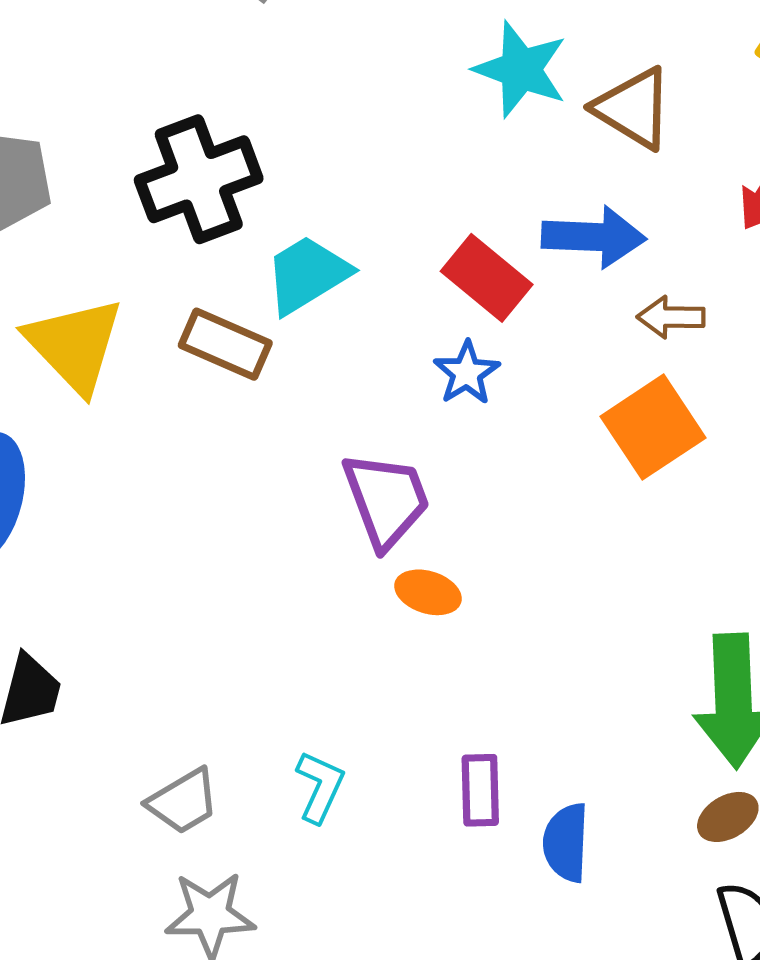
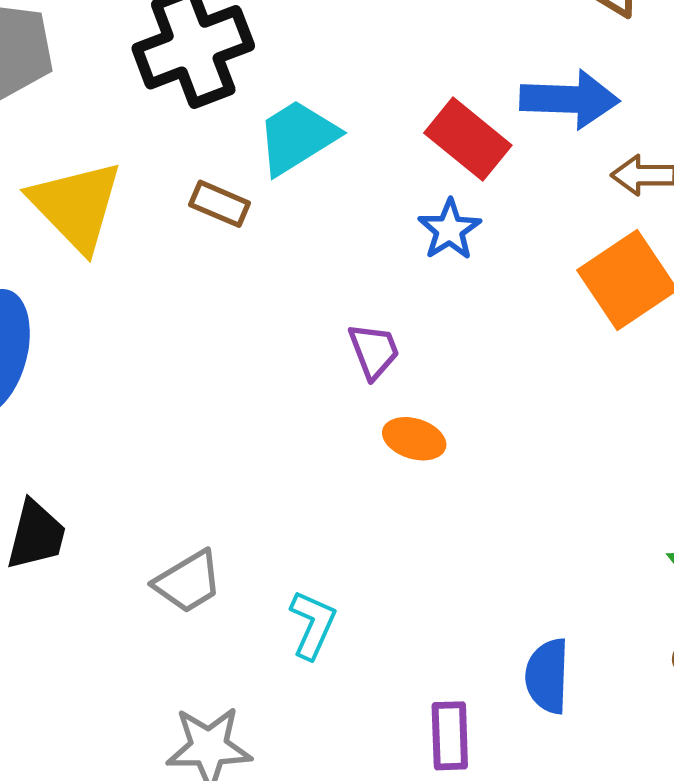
brown rectangle: (225, 344) -> (220, 204), size x0.7
purple trapezoid: (386, 500) -> (374, 351), size x0.6
purple rectangle: (480, 790) -> (450, 736), moved
gray trapezoid: (183, 801) -> (188, 582), moved

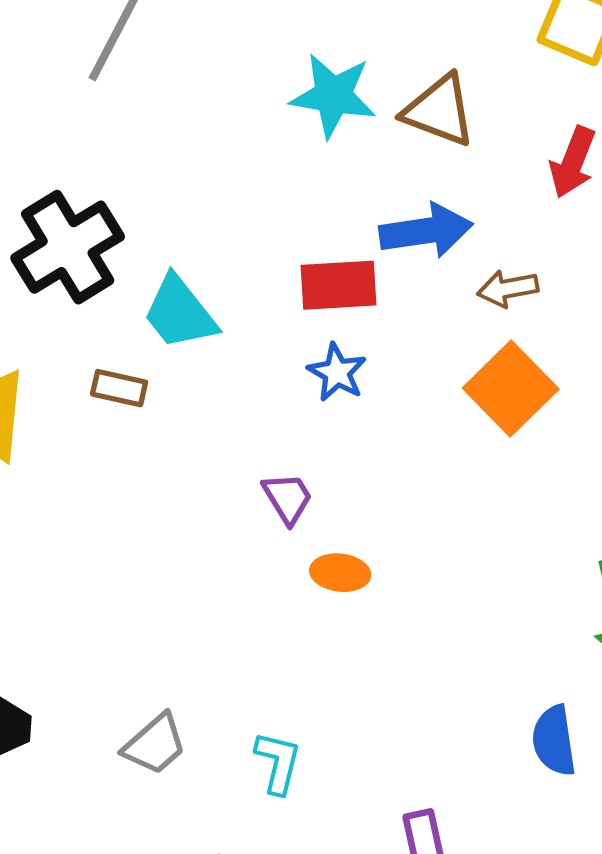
cyan trapezoid: (297, 137) -> (180, 313), turned -86
red rectangle: (468, 139) -> (339, 285), turned -32
blue semicircle: (547, 676) -> (554, 741), moved

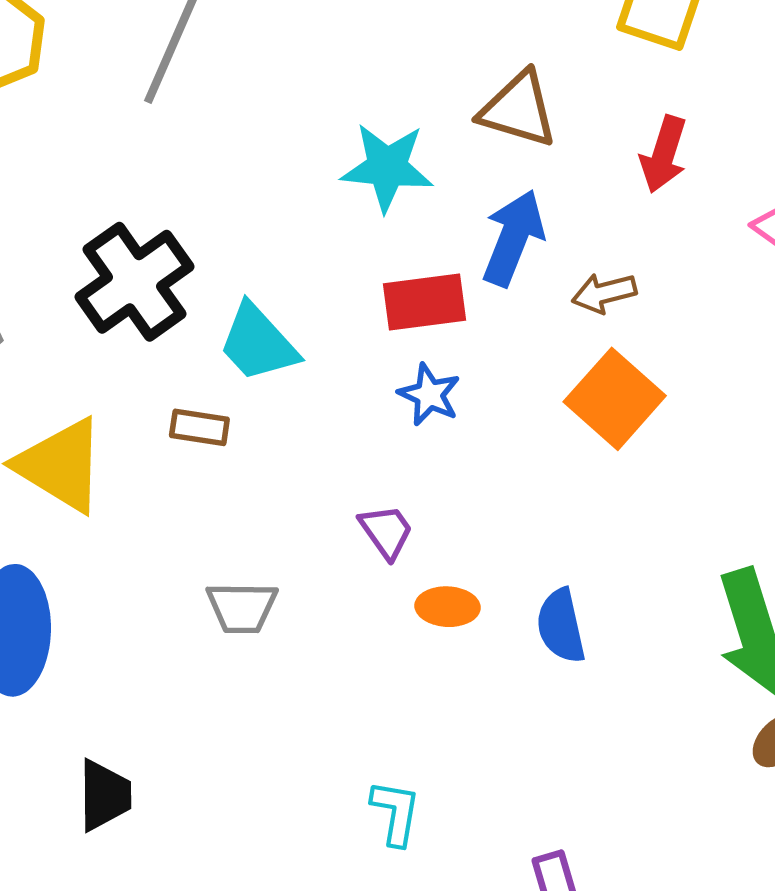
cyan star: (333, 96) -> (387, 167), moved
blue arrow: (426, 231) -> (513, 238), turned -56
blue semicircle: (554, 741) -> (561, 626), moved
gray trapezoid: (155, 744) -> (242, 607), moved, turned 46

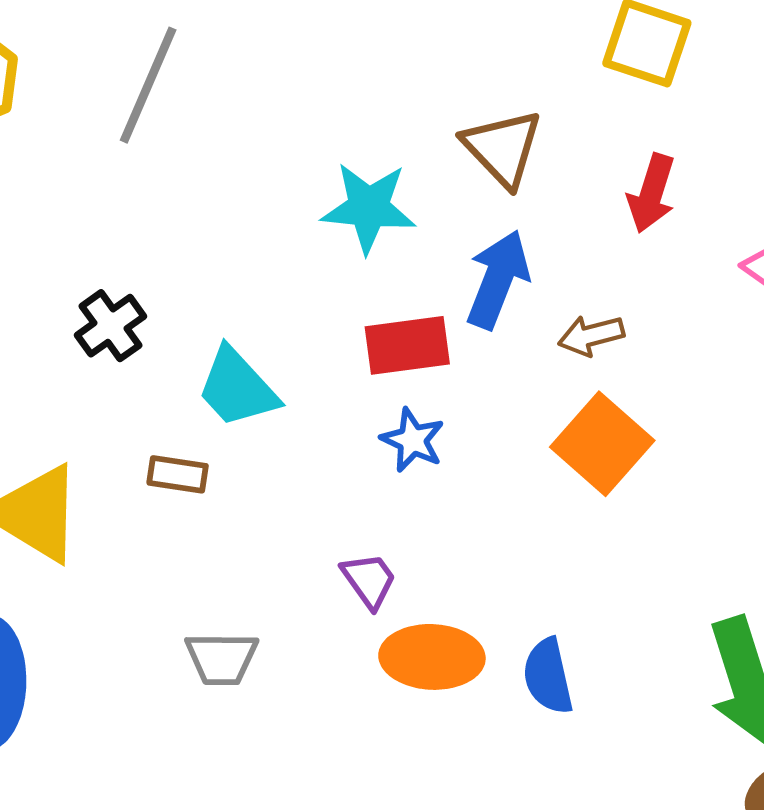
brown triangle: (518, 109) -> (503, 148), turned 30
black cross: (134, 282) -> (111, 326), size x0.6
orange ellipse: (448, 607) -> (432, 657), size x1.6

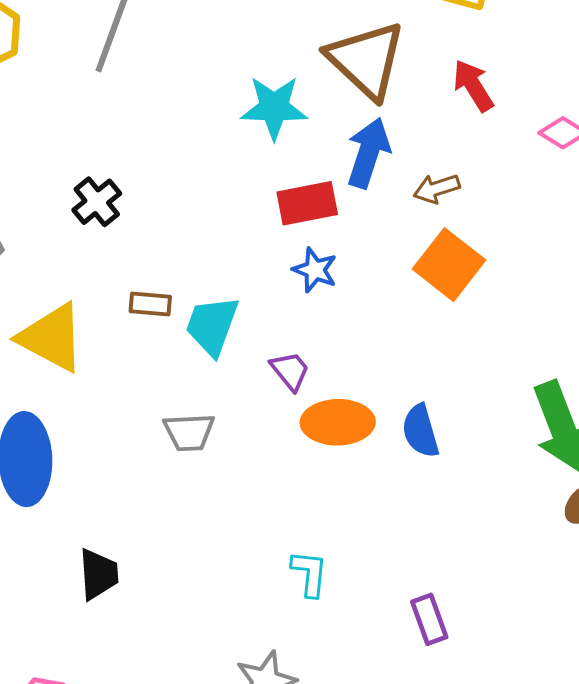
brown triangle: (503, 148) -> (366, 60), size x1.4
red arrow: (652, 193) -> (473, 86), turned 134
cyan trapezoid: (237, 388) -> (212, 326), moved, turned 66

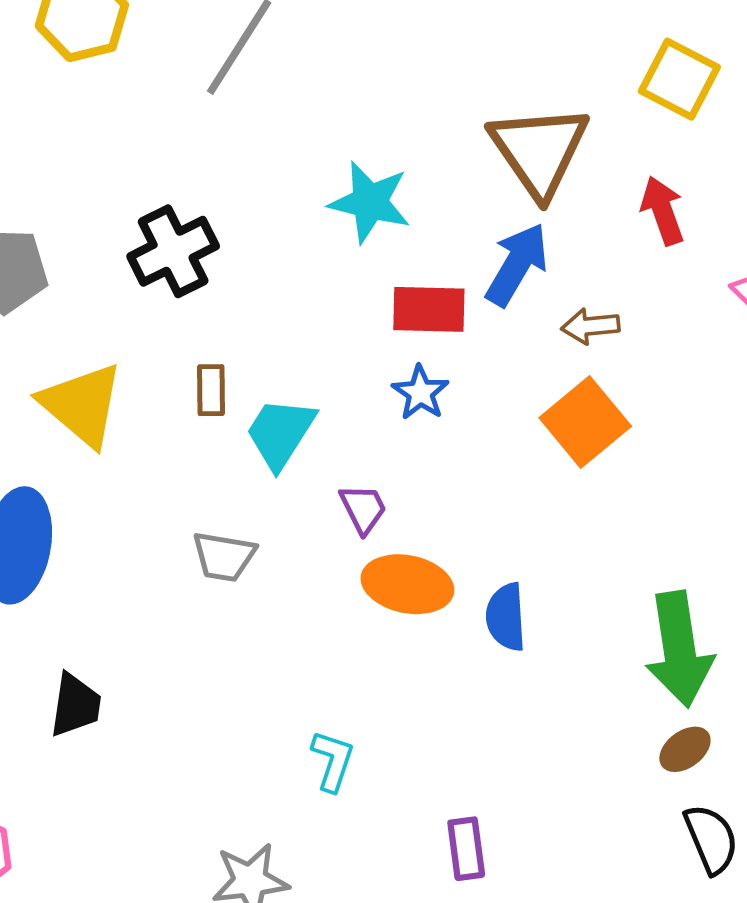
cyan star: (274, 108) -> (370, 202), moved
black cross: (97, 202) -> (173, 251), size x1.4
brown rectangle: (150, 304) -> (211, 390), turned 72

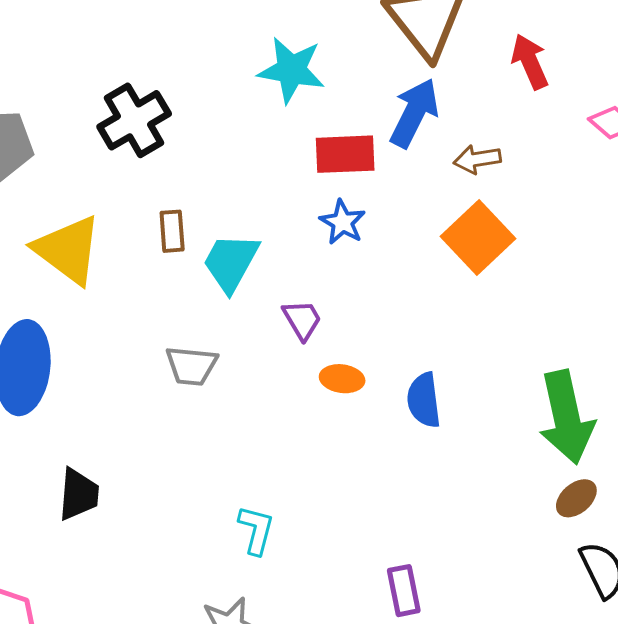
orange ellipse: (407, 584) -> (342, 379), size x0.6
cyan L-shape: (333, 761) -> (256, 530), moved

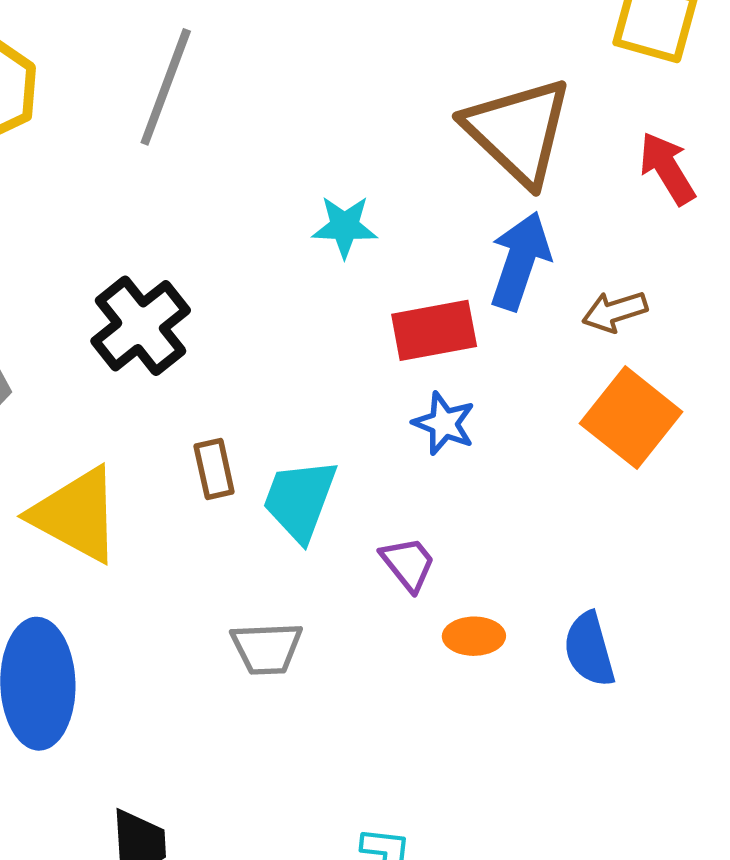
cyan star: (291, 70) -> (345, 227), size x0.7

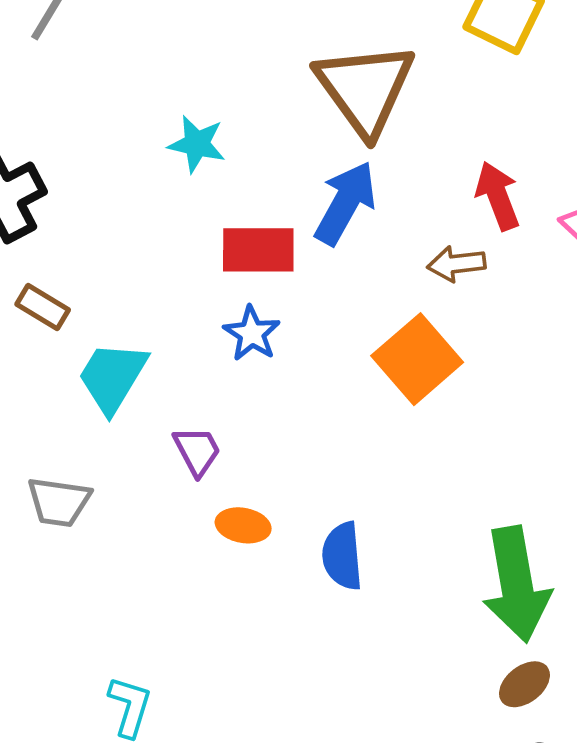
red arrow: (667, 168) -> (498, 196), moved
brown arrow: (615, 311) -> (456, 264), moved
brown rectangle: (214, 469) -> (43, 307), moved, turned -57

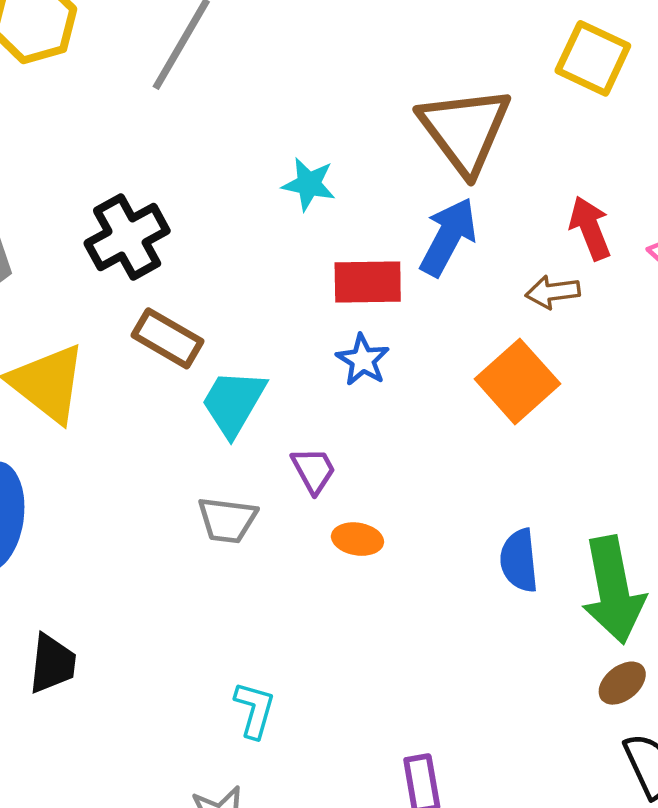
brown rectangle: (43, 307) -> (167, 338), size x1.4
gray trapezoid: (59, 502) -> (227, 520), moved
blue semicircle: (342, 556) -> (519, 561), moved

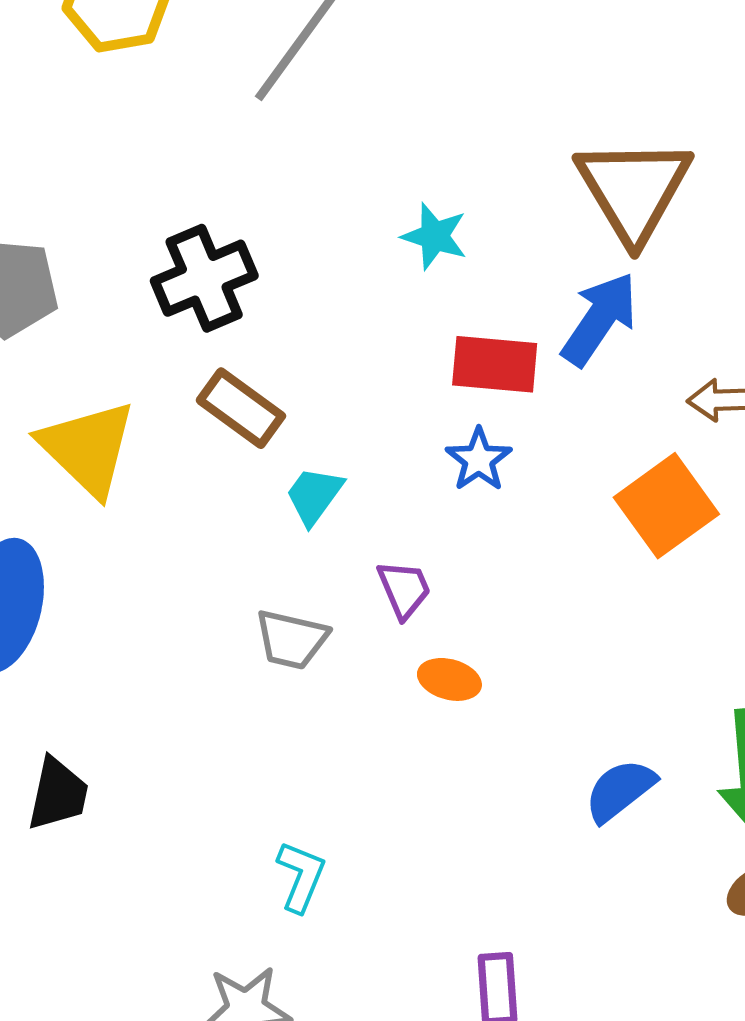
cyan trapezoid: (234, 403) -> (314, 496), size x0.7
blue semicircle: (519, 561) -> (620, 790), moved, turned 52

